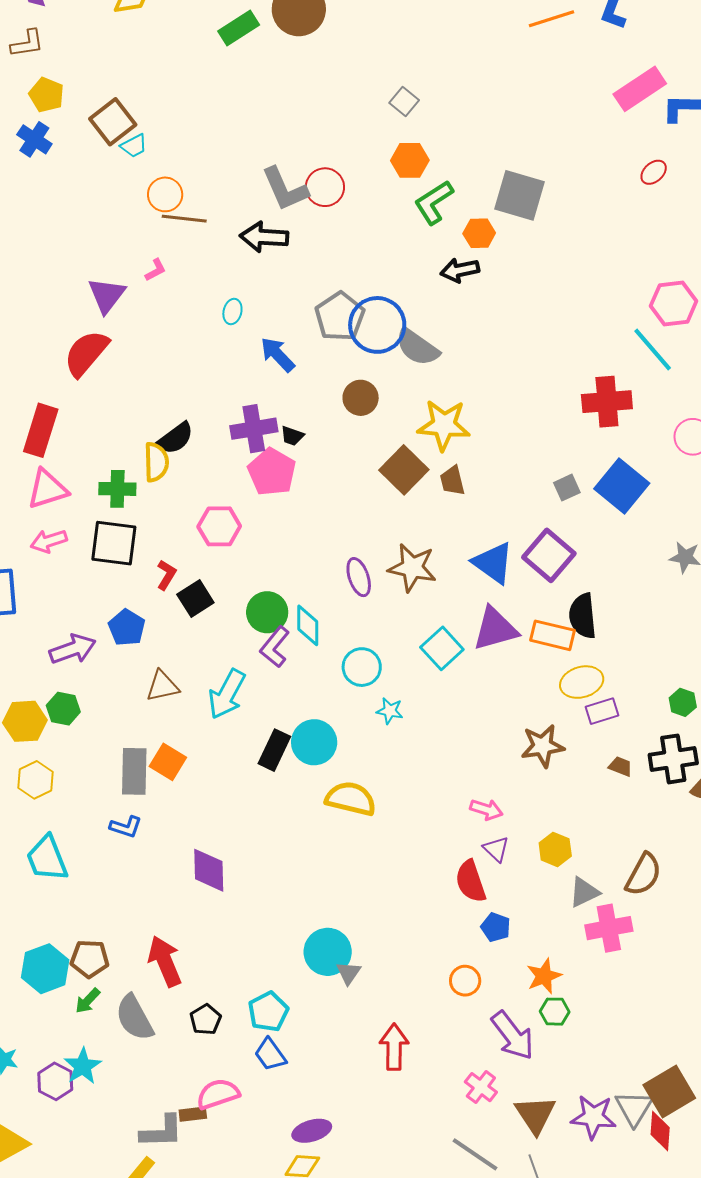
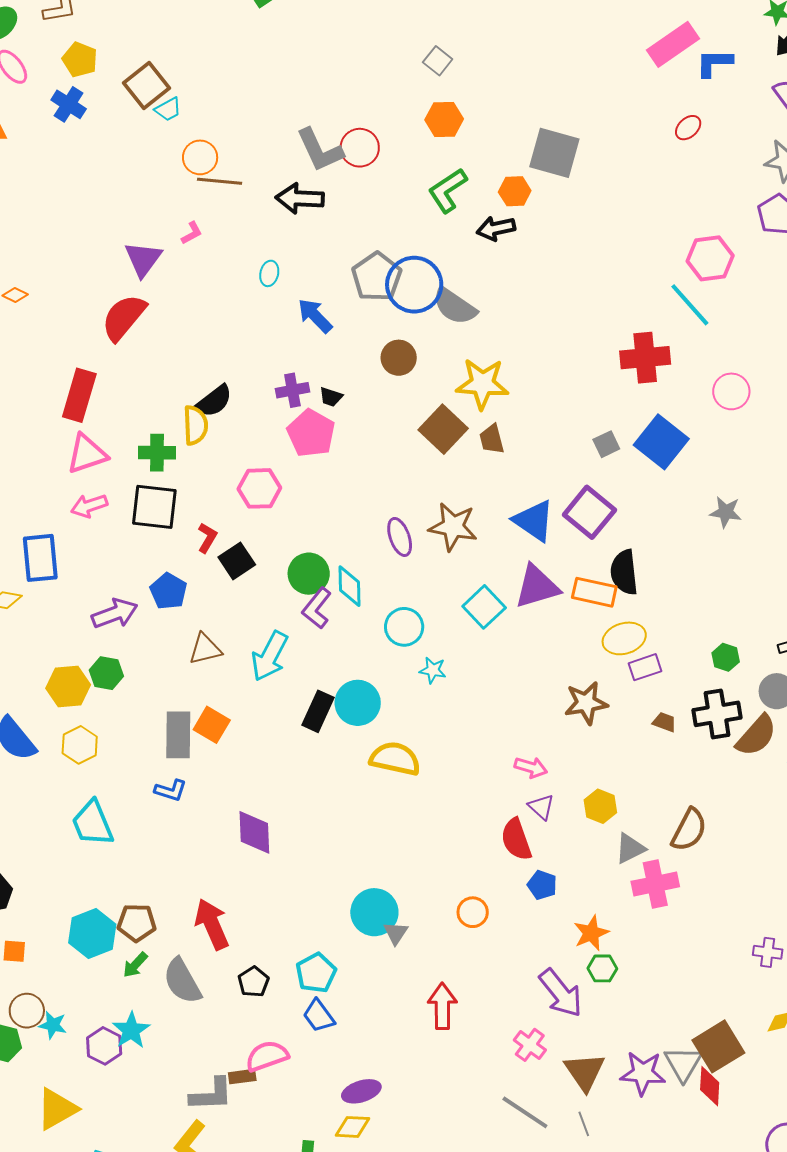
green L-shape: (434, 202) -> (448, 190), moved
purple cross: (254, 429) -> (292, 390), size x0.7
orange circle: (465, 981) -> (473, 912), moved

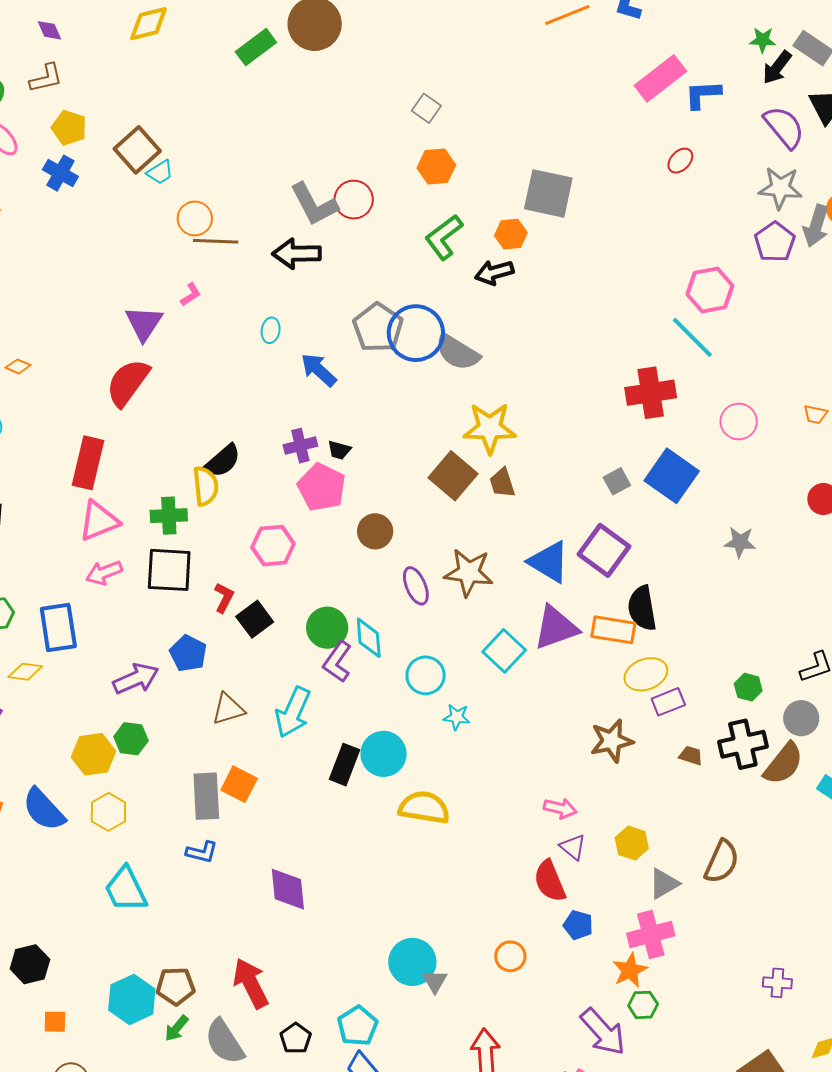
brown circle: (399, 358) -> (375, 531), moved
pink cross: (655, 884) -> (651, 935), moved
purple cross: (768, 952) -> (777, 983), moved

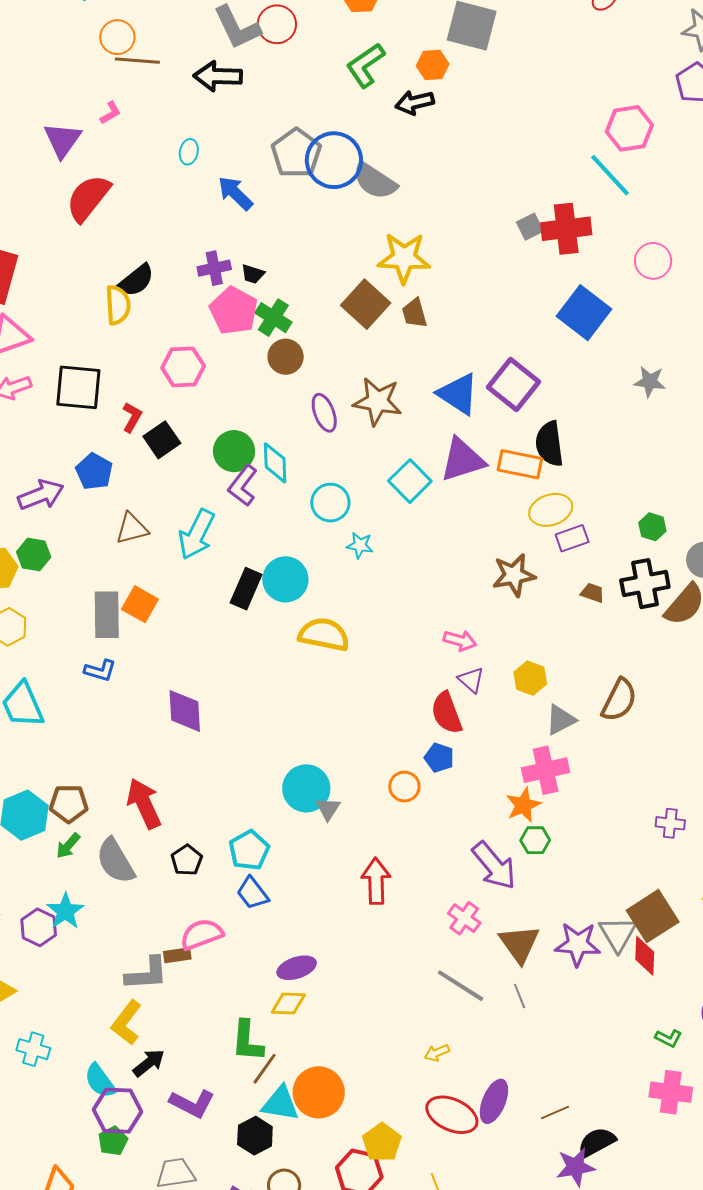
red semicircle: (128, 383) -> (88, 198), moved
gray square: (617, 481) -> (530, 227), moved
green cross: (169, 516) -> (273, 318), moved, turned 33
blue pentagon: (578, 925) -> (439, 758), moved

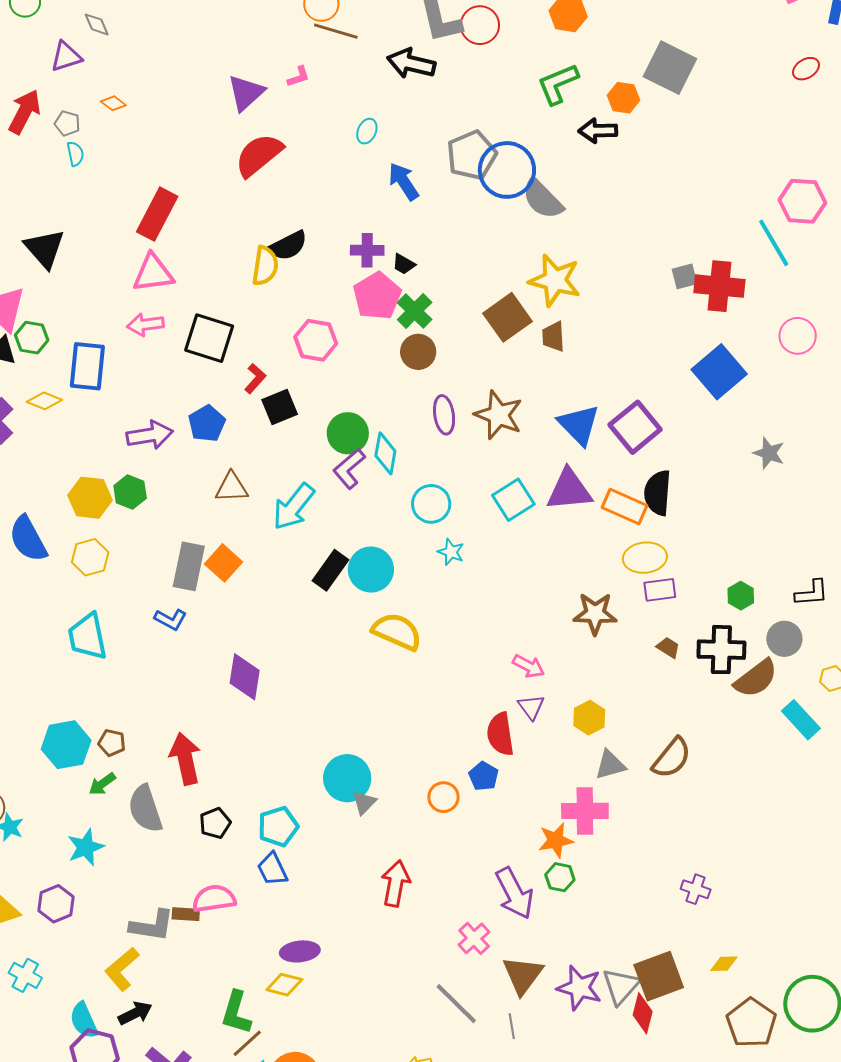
brown pentagon: (69, 804) -> (112, 743), size x0.7
purple hexagon: (39, 927) -> (56, 904), moved

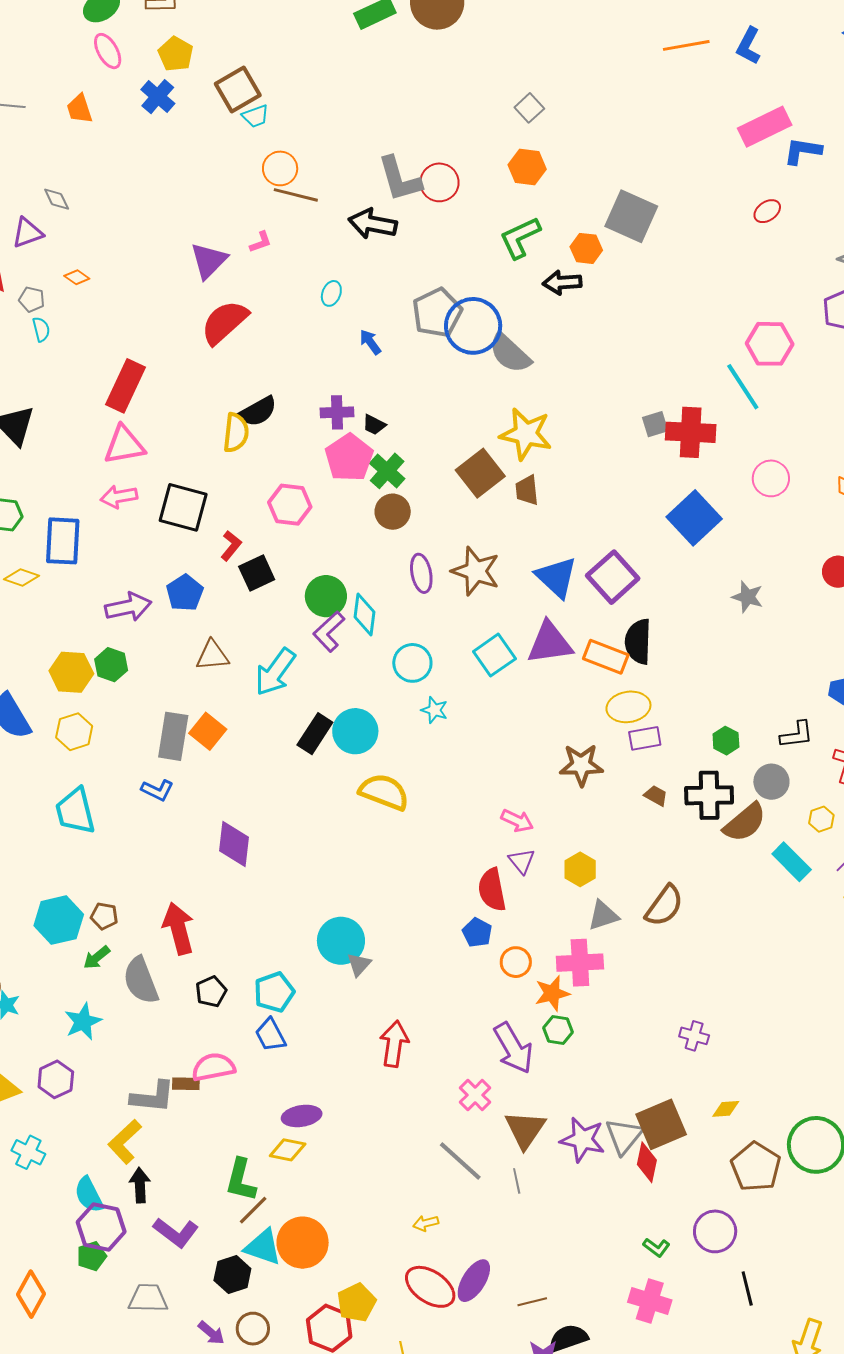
blue arrow: (404, 181) -> (370, 342), size x0.7
orange circle: (443, 797) -> (516, 962), moved
black arrow: (135, 1013) -> (140, 1185), turned -64

